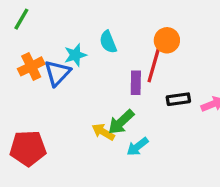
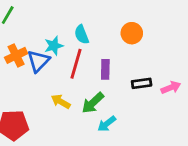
red line: (154, 65) -> (76, 64), moved
yellow arrow: (103, 132) -> (61, 102), moved

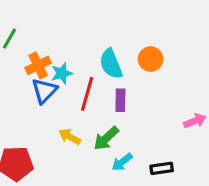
cyan semicircle: (82, 35) -> (111, 64), moved, size x1.4
orange cross: (16, 55) -> (38, 65), moved
black rectangle: (142, 83) -> (162, 168), moved

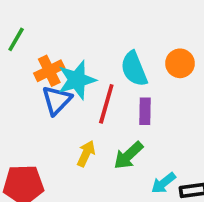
cyan star: (62, 73) -> (77, 80), size x1.5
yellow arrow: (70, 137) -> (86, 154), turned 85
cyan arrow: (122, 162) -> (163, 183), moved

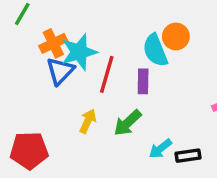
cyan semicircle: (134, 69) -> (155, 50), moved

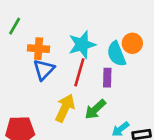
orange cross: (53, 43) -> (39, 49), turned 30
cyan star: (79, 52) -> (82, 45), moved
yellow arrow: (88, 121) -> (65, 108), size x1.5

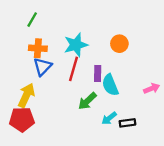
green line: (15, 26) -> (32, 20), moved
cyan semicircle: (116, 54) -> (110, 85), moved
yellow arrow: (65, 108) -> (26, 95), moved

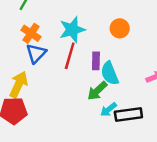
orange cross: (38, 48) -> (31, 33), turned 30
green arrow: (87, 101) -> (97, 91), moved
black rectangle: (127, 123) -> (128, 115), size x1.5

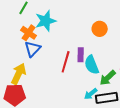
cyan star: (72, 30) -> (46, 21), moved
red line: (70, 56) -> (66, 62), moved
green arrow: (97, 91) -> (108, 78), moved

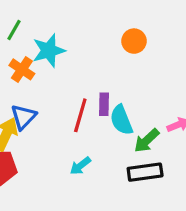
orange circle: (100, 29) -> (134, 41), moved
blue triangle: (33, 49) -> (23, 117), moved
cyan arrow: (91, 94) -> (80, 166), moved

